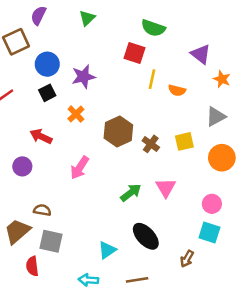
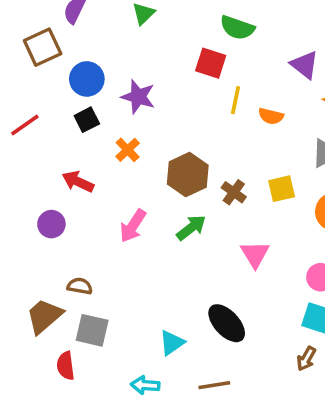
purple star: (83, 77) -> (138, 97), turned 30
green arrow: (131, 193) -> (191, 228), moved
brown arrow: (187, 259) -> (306, 359), moved

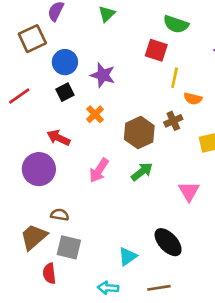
orange semicircle: (271, 116) -> (193, 99), moved
brown cross: (234, 192) -> (173, 121), moved, turned 30
purple circle: (51, 224) -> (39, 169), size x1.6

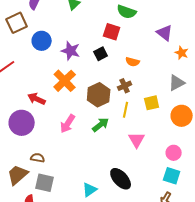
yellow line: (175, 78) -> (126, 110), moved
black square: (65, 92) -> (101, 54), moved
orange semicircle: (193, 99) -> (133, 62), moved
orange cross: (95, 114) -> (65, 81), size x1.6

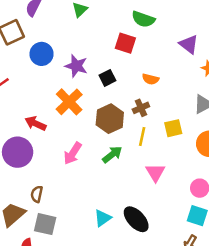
black square: (101, 54) -> (107, 78), moved
brown semicircle: (38, 158) -> (37, 194), turned -88
cyan triangle: (90, 190) -> (103, 218), moved

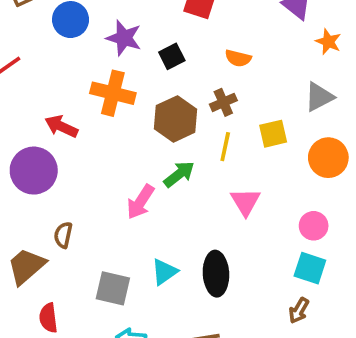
orange cross: (69, 102) -> (113, 93), turned -32
pink arrow: (73, 153) -> (140, 202), moved
black ellipse: (136, 219) -> (216, 274), turned 40
gray square: (45, 224) -> (113, 288), moved

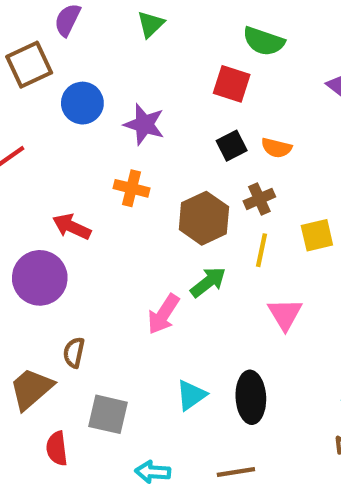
black square: (172, 56) -> (232, 146), moved
orange cross: (113, 93) -> (131, 188), size x0.7
gray square: (113, 288) -> (108, 414), moved

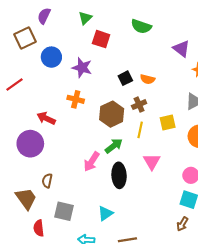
red square: (232, 84) -> (101, 39), moved
brown trapezoid: (31, 389) -> (26, 199), turned 95
cyan triangle: (191, 395) -> (105, 213), moved
black ellipse: (251, 397) -> (119, 175), moved

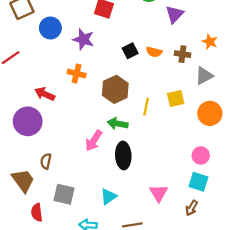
purple triangle: (181, 49) -> (175, 14), moved, turned 36
brown cross: (139, 105) -> (182, 54), moved, turned 32
green arrow: (114, 146) -> (118, 124), turned -132
pink triangle: (152, 162) -> (159, 193), moved

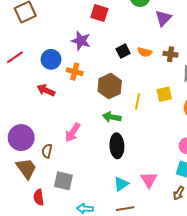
blue circle: (50, 28) -> (51, 59), moved
purple circle: (28, 121) -> (21, 138), moved
pink arrow: (94, 141) -> (73, 132), moved
cyan triangle: (108, 196) -> (121, 184), moved

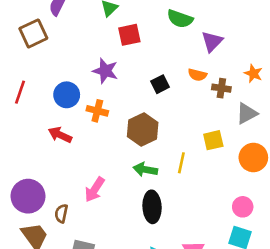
red square: (99, 13) -> (129, 35), turned -30
orange semicircle: (145, 52) -> (197, 75), moved
red line: (15, 57) -> (20, 92), turned -36
yellow line: (137, 102) -> (181, 163), moved

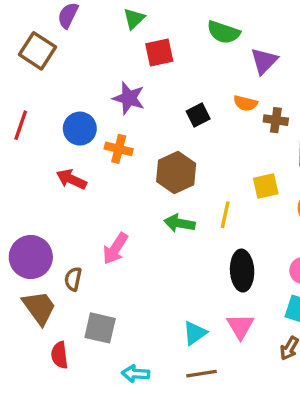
brown square: (33, 33) -> (38, 51), turned -32
black ellipse: (152, 207) -> (242, 271), moved

